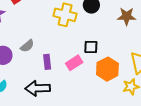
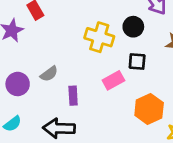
black square: (91, 47) -> (137, 62), moved
pink rectangle: (74, 63) -> (113, 80), moved

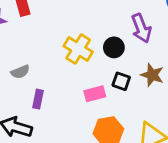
black square: (137, 62) -> (121, 81), moved
pink rectangle: (113, 80) -> (95, 94), moved

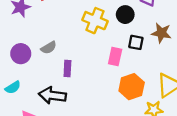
pink rectangle: (95, 94) -> (115, 57), turned -54

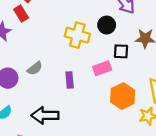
pink rectangle: (115, 57) -> (102, 68), turned 66
purple rectangle: (67, 68) -> (70, 80), moved

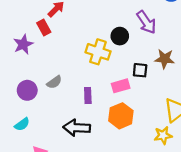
black circle: (107, 25) -> (120, 36), moved
orange hexagon: (123, 96) -> (121, 116), moved
black arrow: (45, 115) -> (77, 128), moved

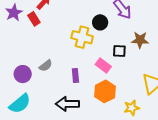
purple star: (23, 44) -> (14, 13), moved
pink rectangle: (121, 86) -> (103, 65), turned 56
cyan semicircle: (22, 124) -> (20, 104), size x1.6
yellow star: (163, 135) -> (132, 108), moved

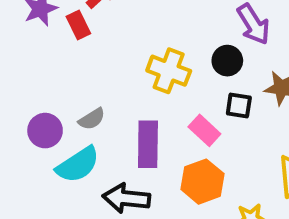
black circle: (100, 22) -> (227, 61), moved
purple rectangle: (75, 76) -> (148, 144), size x1.6
cyan semicircle: (20, 104) -> (78, 165), moved

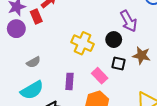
gray semicircle: (92, 119) -> (33, 62), moved
purple circle: (45, 131) -> (16, 29), moved
purple rectangle: (148, 144) -> (69, 81), size x0.7

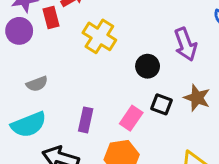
black circle: (114, 40) -> (148, 66), moved
yellow cross: (83, 43) -> (99, 36), moved
pink rectangle: (100, 76) -> (131, 118), turned 70

